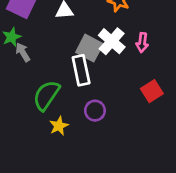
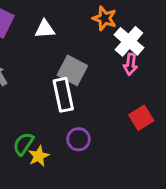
white cross: (112, 41) -> (129, 41), moved
green semicircle: (46, 95) -> (23, 144), moved, size x0.7

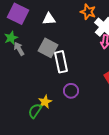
gray square: (72, 70) -> (48, 48), moved
green semicircle: (23, 144) -> (35, 111), moved

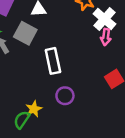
gray square: (48, 48) -> (25, 33), moved

